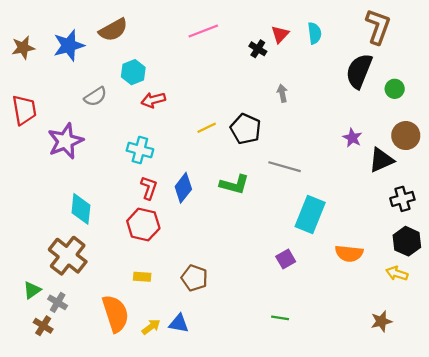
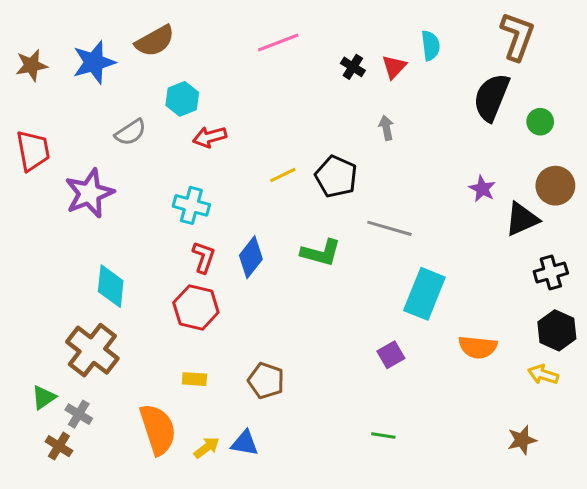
red triangle: (280, 34) -> (394, 67), moved

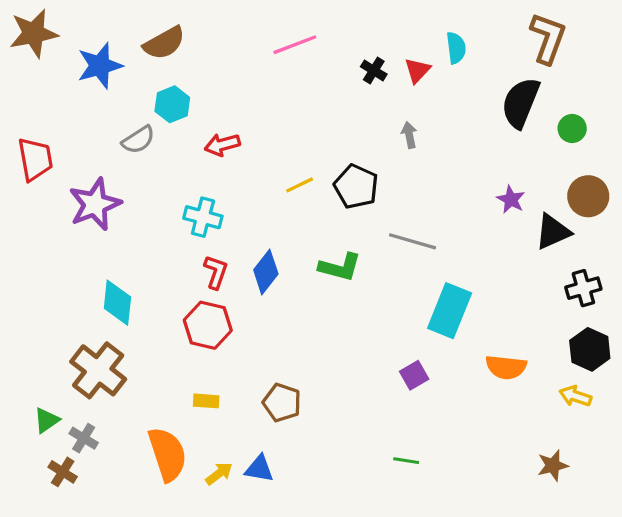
brown star: (31, 65) -> (34, 33), moved, size x1.4
cyan hexagon: (182, 99) -> (172, 104), moved

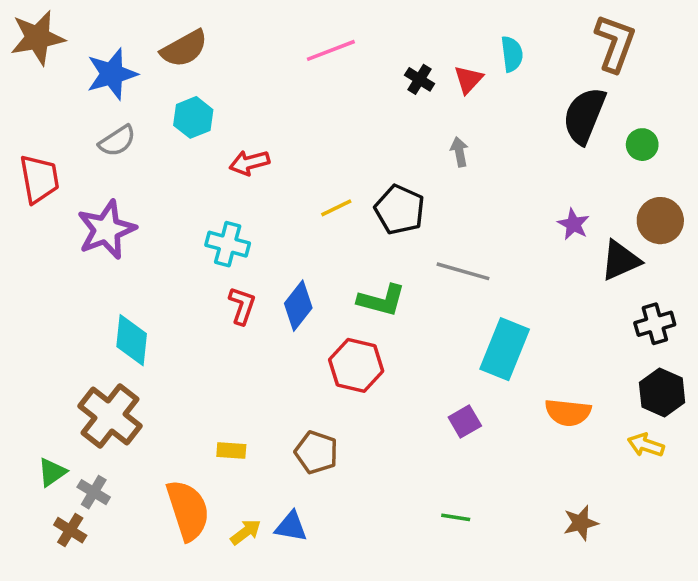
gray semicircle: (138, 140) -> (117, 141), moved
red hexagon: (208, 325) -> (356, 365), moved
brown star: (553, 465) -> (581, 523), moved

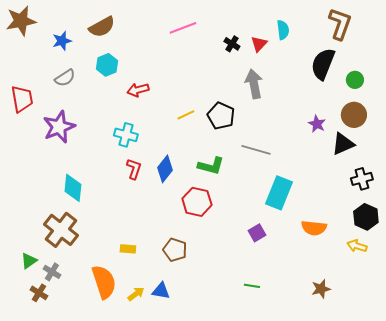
blue star: (112, 74) -> (62, 41), size x0.7
gray arrow: (459, 152) -> (254, 84), size x1.8
brown circle: (660, 221) -> (354, 115), moved

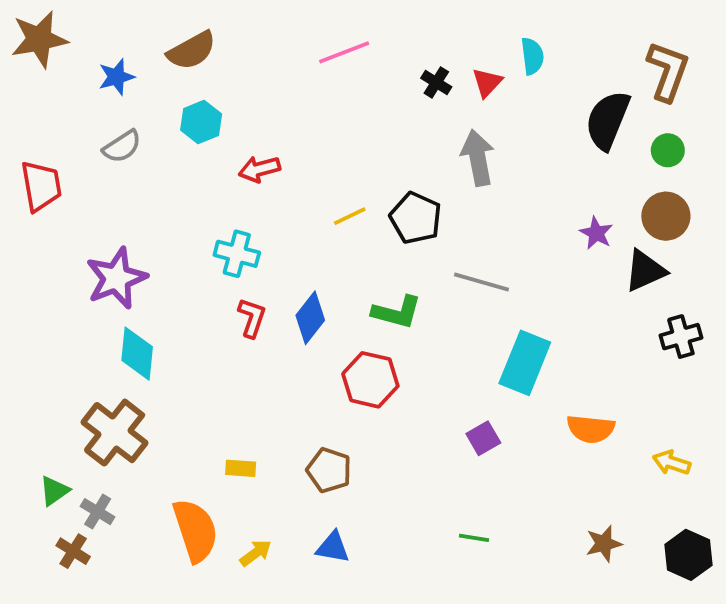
brown L-shape: (340, 24) -> (668, 71), moved
purple star: (59, 127) -> (116, 278), moved
black hexagon: (366, 217) -> (688, 555), moved
blue triangle: (161, 291) -> (333, 547), moved

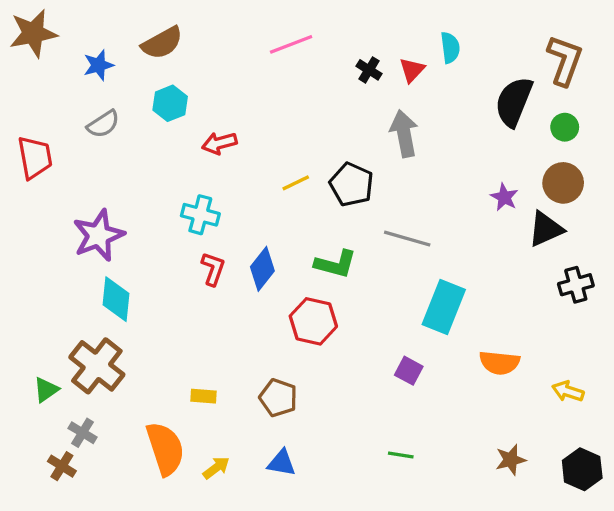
purple square: (483, 438) -> (409, 371), turned -32
green triangle: (54, 491) -> (46, 390), moved

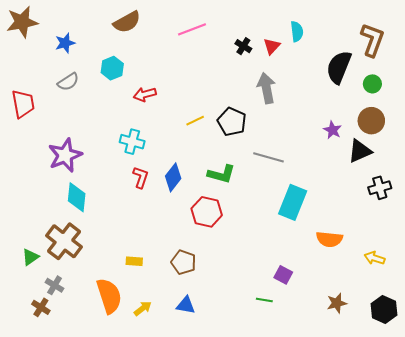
brown semicircle: (162, 43) -> (127, 22), moved
purple square: (409, 371) -> (283, 275), moved

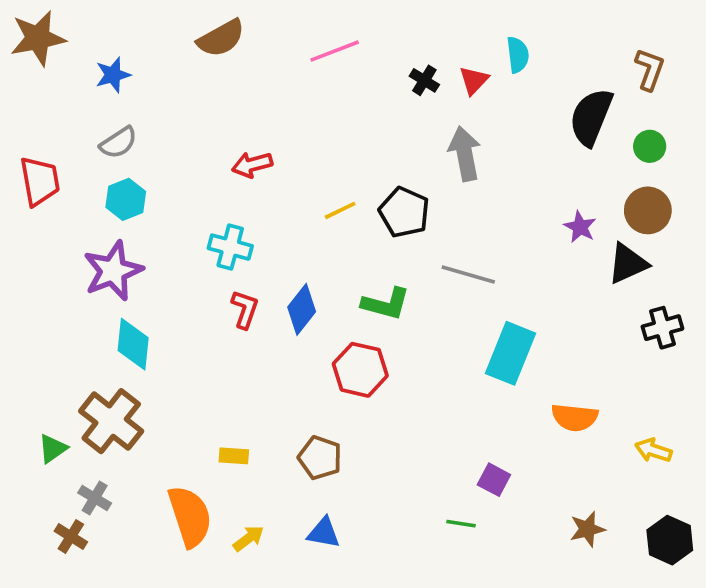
brown L-shape: (372, 40) -> (650, 69), size x0.7
cyan hexagon: (112, 68) -> (126, 199), moved

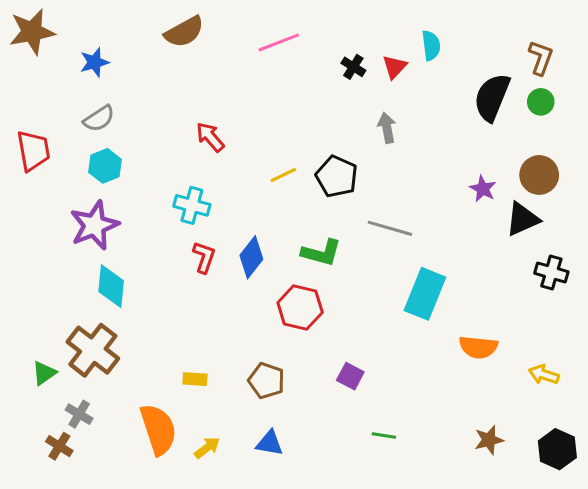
green circle: (650, 146) -> (541, 102), moved
gray arrow: (465, 154) -> (387, 128), size x0.7
red arrow: (252, 165) -> (210, 137), turned 64
black cross: (662, 328) -> (551, 272), turned 32
purple square: (494, 480) -> (350, 376), moved

